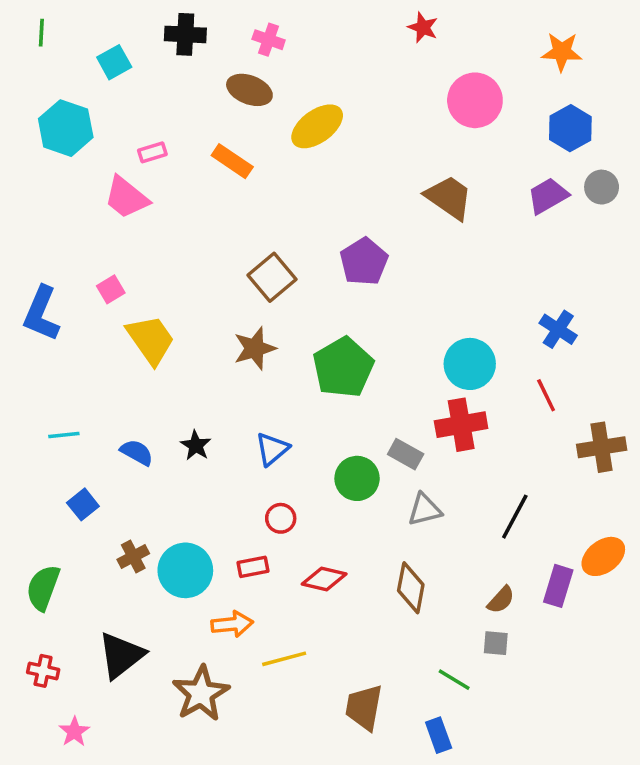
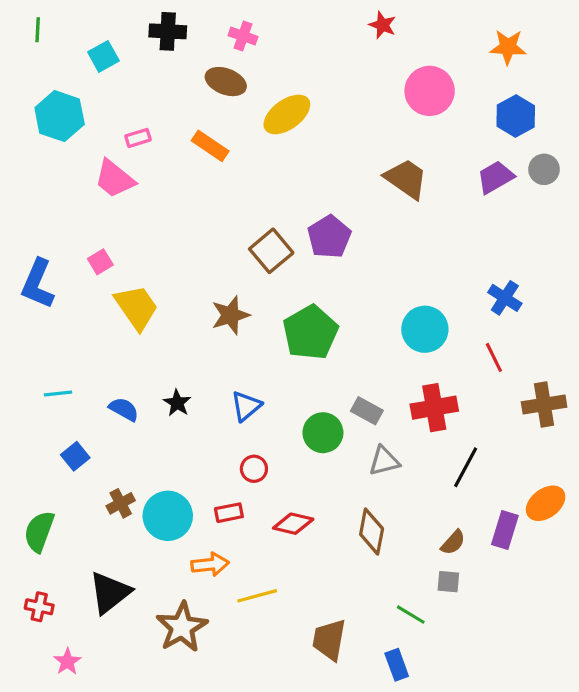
brown square: (272, 277) -> (271, 251), moved
red cross: (461, 425) -> (434, 408), moved

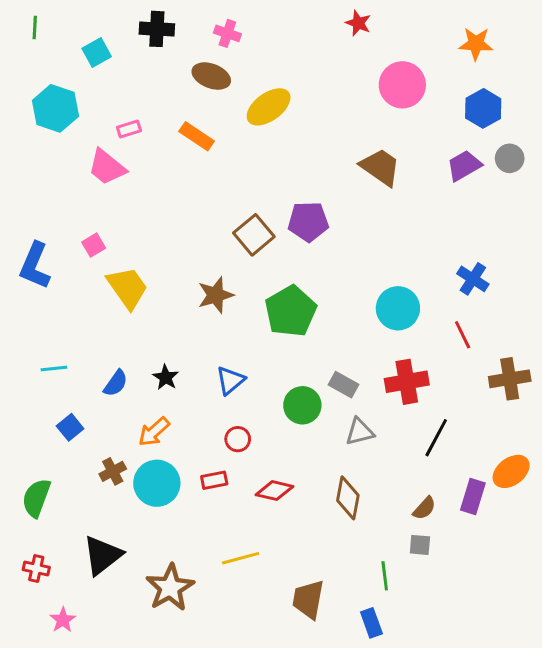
purple pentagon: (329, 237) -> (308, 222), turned 30
blue semicircle: (124, 409) -> (116, 383), turned 96
orange arrow: (210, 564) -> (154, 432), moved, turned 144
green line: (411, 615) -> (385, 576), turned 52

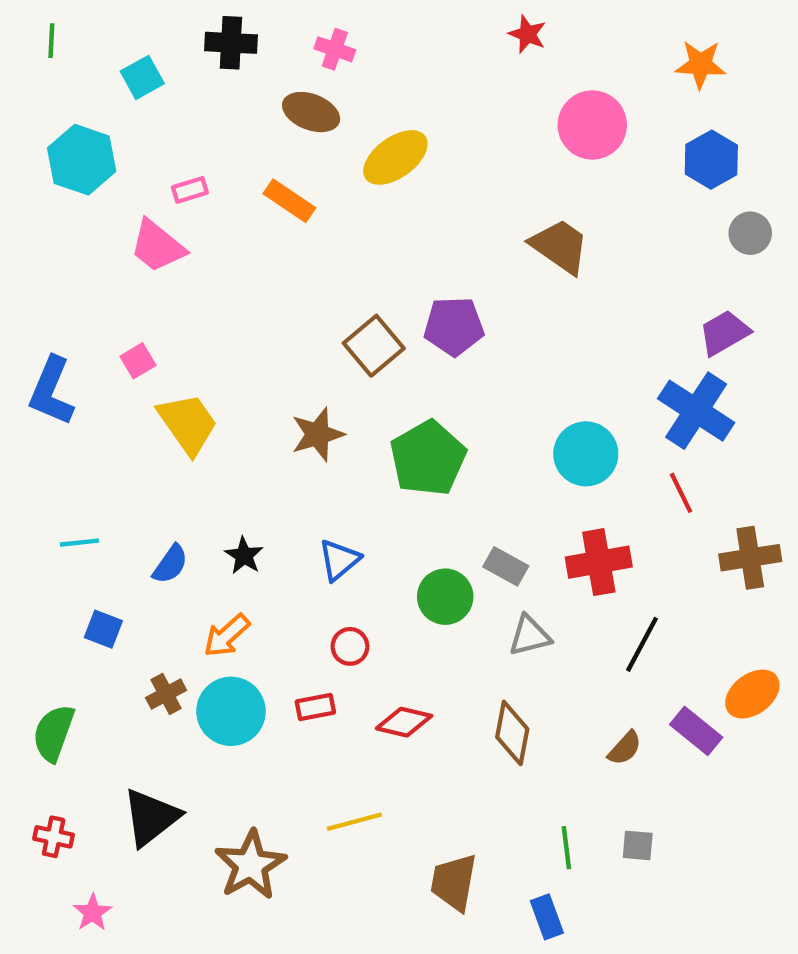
purple trapezoid: (464, 166) -> (724, 333), moved
blue cross: (473, 279) -> (696, 411), size x1.6
blue square: (70, 427) -> (103, 629), turned -30
purple rectangle: (473, 496) -> (696, 731), turned -68
gray square: (420, 545) -> (638, 845), moved

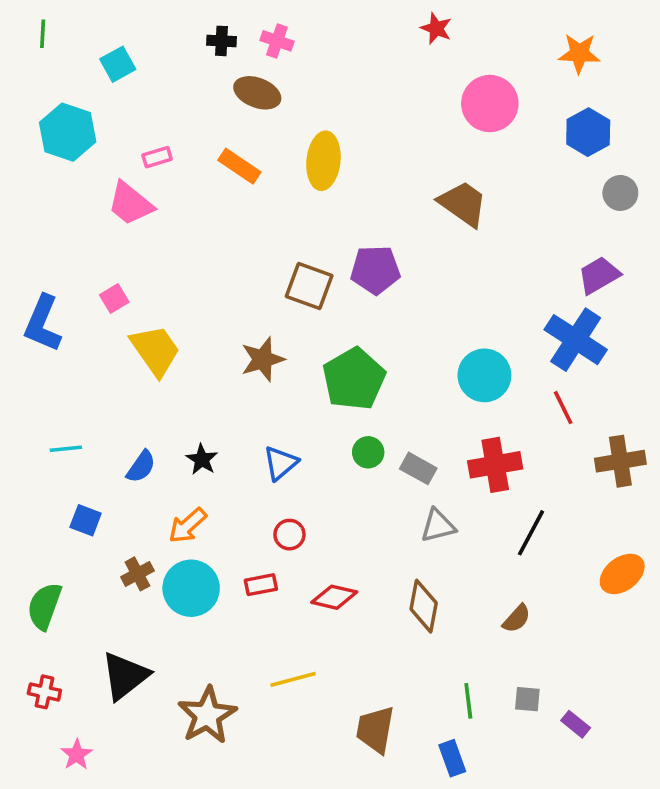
black cross: (231, 43) -> (222, 41), moved, size x0.7
yellow ellipse: (395, 157) -> (323, 161), moved, turned -48
brown square: (374, 346) -> (309, 286), turned -30
green circle: (445, 597) -> (368, 452), moved, size x0.7
purple rectangle: (696, 731) -> (576, 724), moved, size x0.7

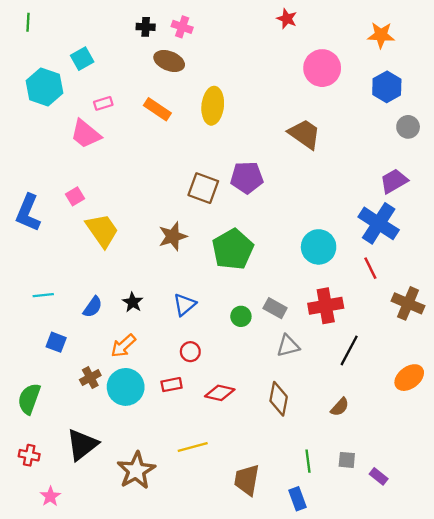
cyan square: (118, 64) -> (82, 59), moved
green circle: (368, 452) -> (241, 316), moved
brown cross: (620, 461) -> (408, 303), turned 32

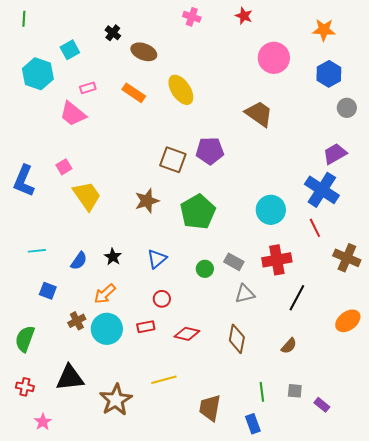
black cross: (146, 27) -> (113, 33), moved, turned 35
pink cross: (182, 27) -> (192, 17), moved
yellow ellipse: (213, 106) -> (181, 90), turned -40
black triangle: (82, 445) -> (70, 378), turned 32

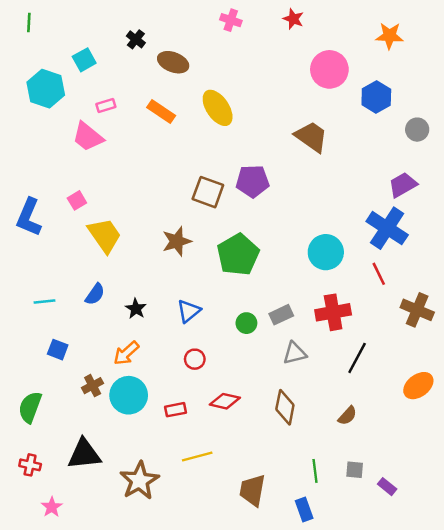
blue hexagon: (329, 74) -> (376, 97), moved
blue semicircle: (79, 261) -> (95, 294), moved
gray rectangle: (234, 262) -> (281, 315), turned -54
red rectangle: (146, 327) -> (176, 410), moved

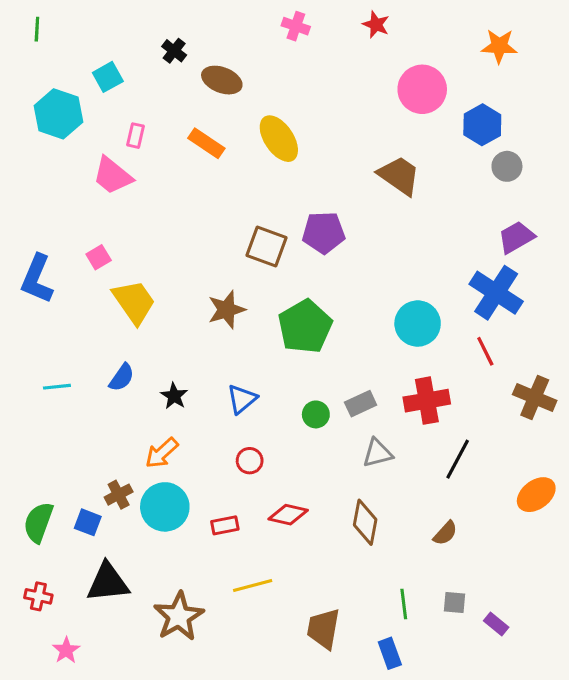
pink rectangle: (106, 105) -> (136, 136), turned -60
gray circle: (417, 130) -> (507, 166), moved
blue square: (58, 350) -> (88, 522), moved

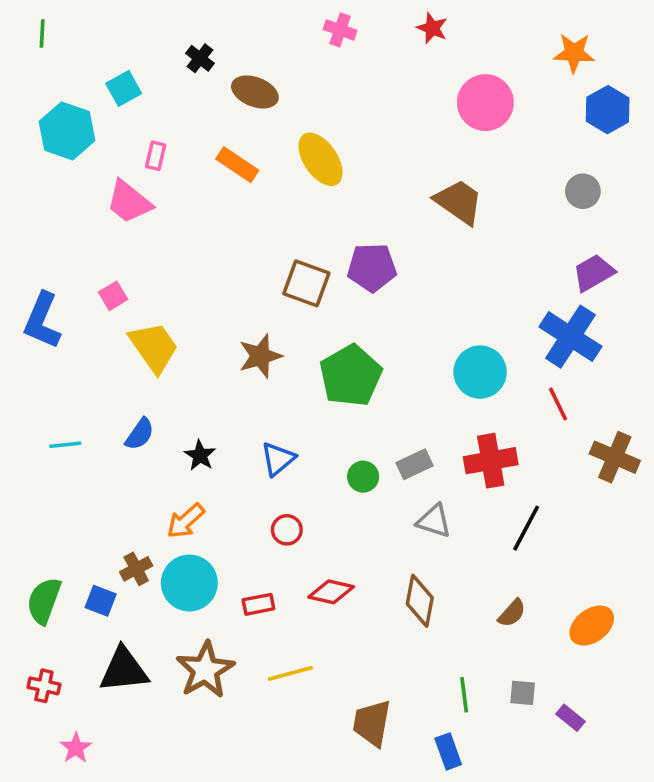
blue hexagon: (482, 125) -> (608, 110), moved
gray triangle: (377, 453) -> (434, 521), turned 32
orange ellipse: (536, 495) -> (592, 626), moved
brown star: (179, 616) -> (205, 670), moved

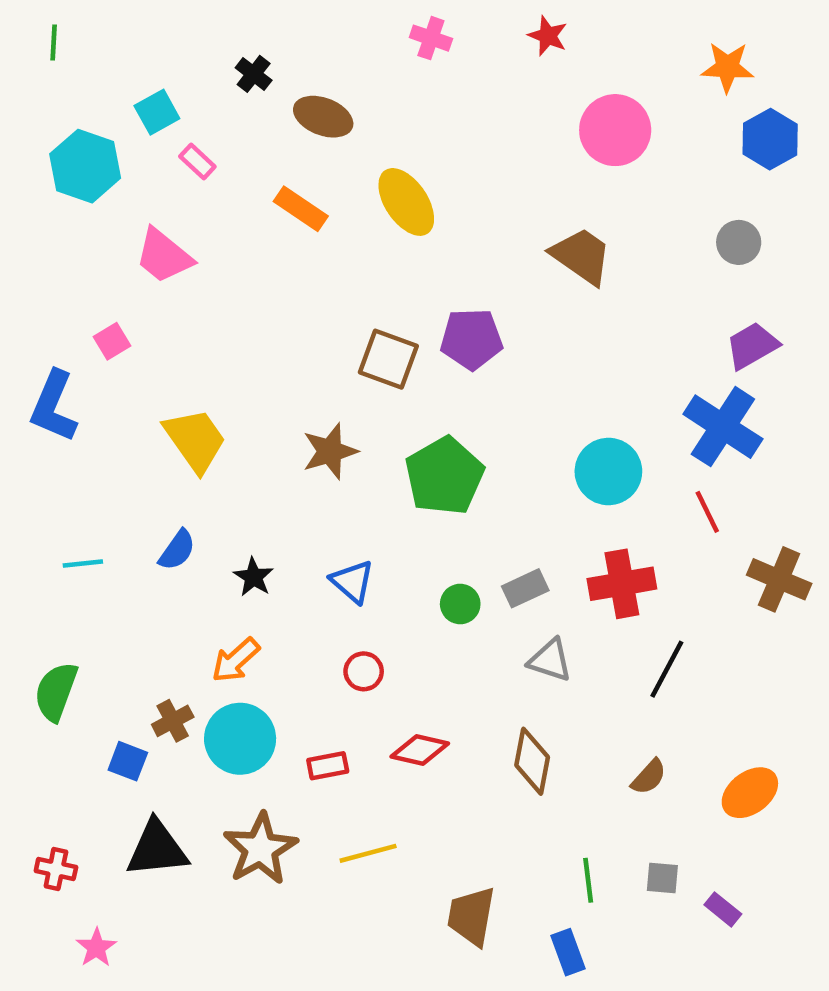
pink rectangle: (156, 156) -> (197, 162), moved, turned -60
pink square: (113, 296) -> (112, 341), moved
blue triangle: (278, 459) -> (352, 582), turned -39
green semicircle: (44, 601) -> (56, 692), moved

